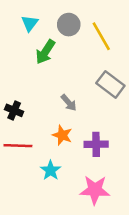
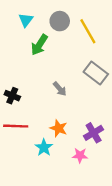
orange star: (62, 135) -> (59, 128), moved
purple cross: (96, 144) -> (94, 133), moved, turned -30
pink star: (95, 190) -> (80, 155), moved, size x0.6

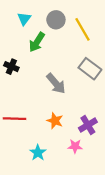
gray arrow: (60, 89) -> (56, 84), size x1.5
black cross: (12, 96) -> (11, 67), moved
cyan star: (44, 148) -> (38, 153), moved

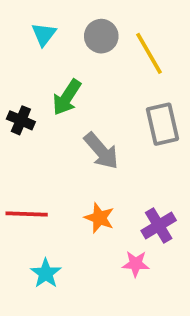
green arrow: (37, 42) -> (67, 97), moved
gray rectangle: (90, 69) -> (162, 124), turned 40
cyan star: (38, 153) -> (46, 273), moved

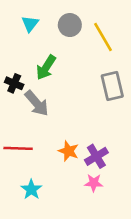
gray arrow: (101, 151) -> (37, 103), moved
purple cross: (159, 225) -> (96, 156), moved

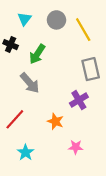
black cross: (14, 83) -> (11, 45), moved
red line: (18, 148) -> (15, 119), turned -50
purple cross: (96, 156) -> (79, 100), moved

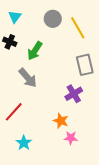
cyan triangle: (24, 19) -> (15, 17), moved
orange star: (55, 121) -> (61, 121), moved

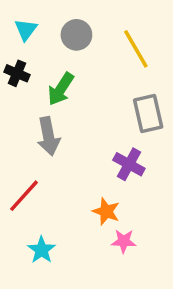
gray circle: (53, 19) -> (76, 35), moved
gray arrow: (28, 78) -> (48, 136), turned 30
purple cross: (74, 94) -> (129, 164), turned -30

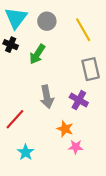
cyan triangle: (26, 30) -> (16, 18), size x1.6
gray arrow: (48, 136) -> (47, 97), moved

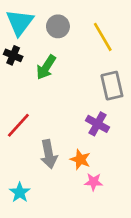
gray arrow: (47, 97) -> (49, 154), moved
red line: (15, 119) -> (18, 125), moved
cyan star: (26, 152) -> (20, 192), moved

